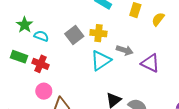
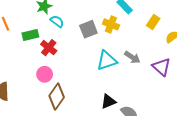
yellow cross: (98, 33) -> (111, 24), moved
green rectangle: (19, 57) -> (30, 35), turned -49
purple triangle: (150, 63) -> (161, 67), moved

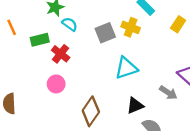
gray arrow: (132, 57) -> (168, 93), moved
brown diamond: (57, 97) -> (91, 111), moved
black triangle: (108, 102) -> (135, 105), moved

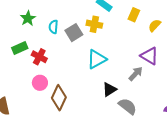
cyan semicircle: (70, 24) -> (53, 27), moved, turned -112
gray arrow: (168, 93) -> (136, 74), turned -70
brown diamond: (91, 111) -> (59, 98), moved

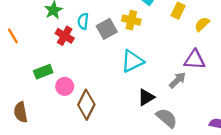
green rectangle: (20, 48) -> (43, 72), moved
purple triangle: (149, 56) -> (195, 60), turned -30
red cross: (39, 57) -> (65, 36), moved

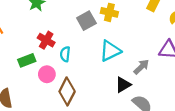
cyan semicircle: (83, 21) -> (65, 54), moved
red cross: (65, 36) -> (46, 40), moved
gray arrow: (177, 80) -> (141, 67), moved

